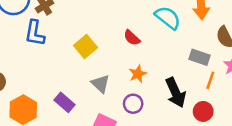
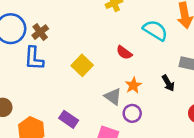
gray triangle: (100, 84) -> (113, 96), moved
black arrow: (176, 93) -> (168, 83), moved, size x0.6

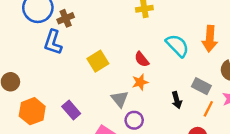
orange star: (133, 85) -> (140, 82), moved

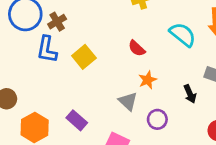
red semicircle: (142, 59) -> (137, 48), moved
yellow square: (98, 61) -> (84, 57), moved
purple circle: (134, 120) -> (157, 119), moved

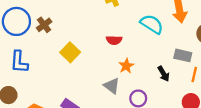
red semicircle: (137, 48) -> (114, 40), turned -35
blue L-shape: (47, 49) -> (19, 62), moved

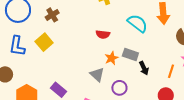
brown cross: (44, 25) -> (52, 15), moved
yellow square: (70, 52) -> (44, 42), moved
gray rectangle: (183, 55) -> (130, 55), moved

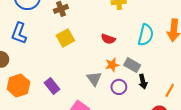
cyan semicircle: (137, 23) -> (146, 35), turned 55
yellow square: (44, 42) -> (65, 38), moved
purple circle: (119, 88) -> (119, 87), moved

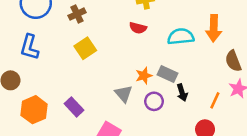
cyan semicircle: (146, 35) -> (181, 37), turned -105
red semicircle: (108, 39) -> (138, 28), moved

